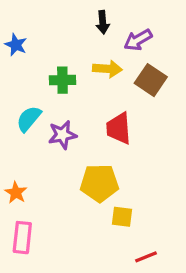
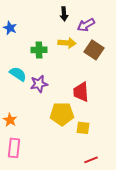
cyan semicircle: (29, 119) -> (18, 74), turned 84
red trapezoid: (119, 128) -> (81, 92), moved
yellow square: (122, 217) -> (83, 128), moved

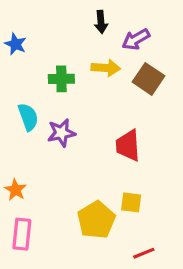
cyan semicircle: (18, 74) -> (28, 117), turned 36
yellow pentagon: (62, 114) -> (96, 220), moved, turned -30

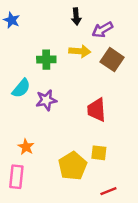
blue star: (15, 44) -> (12, 20), moved
cyan semicircle: (28, 117) -> (21, 88), turned 60
orange star: (15, 190) -> (26, 147), moved

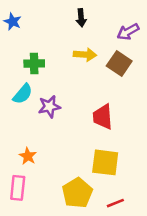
purple arrow: (102, 30) -> (128, 32), moved
green cross: (46, 60) -> (34, 63), moved
yellow square: (99, 153) -> (105, 162), size x1.6
yellow pentagon: (73, 166) -> (77, 193), moved

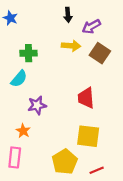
purple arrow: (128, 32) -> (91, 27), moved
purple star: (49, 107) -> (37, 105), moved

